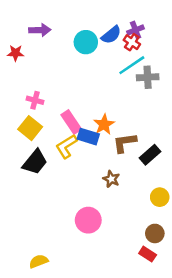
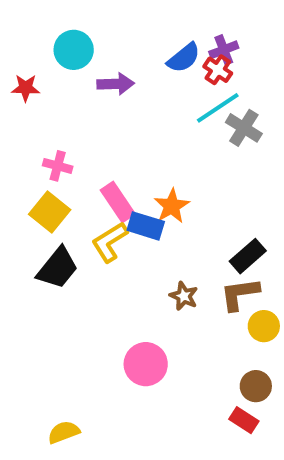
purple arrow: (40, 30) -> (116, 84), moved
cyan circle: (86, 42) -> (74, 50), moved
gray cross: (148, 77) -> (244, 128), turned 35
brown L-shape: (125, 143) -> (240, 294), moved

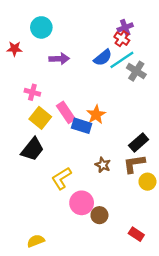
blue semicircle: (184, 58) -> (103, 58), moved
purple arrow: (116, 84) -> (59, 59), moved
yellow square: (50, 212) -> (40, 118), moved
yellow L-shape: (110, 242) -> (61, 178), moved
brown circle: (256, 386) -> (99, 215), moved

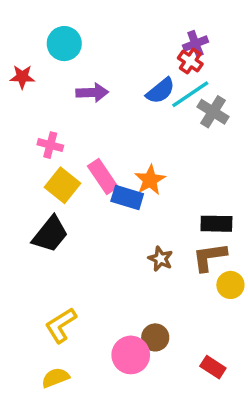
black rectangle: (139, 143) -> (216, 224), turned 42
yellow L-shape: (61, 178) -> (61, 325), moved
pink circle: (82, 203) -> (131, 355), moved

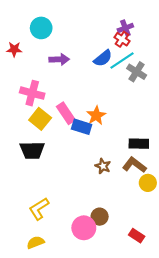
pink cross: (50, 145) -> (32, 93), size x1.5
black trapezoid: (50, 234) -> (32, 150), turned 50
brown L-shape: (209, 257) -> (134, 165), turned 45

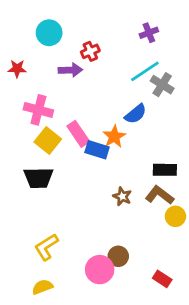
red cross: (122, 39) -> (90, 51), moved, turned 32
red star: (14, 49) -> (17, 69), moved
blue semicircle: (103, 58) -> (136, 114), moved

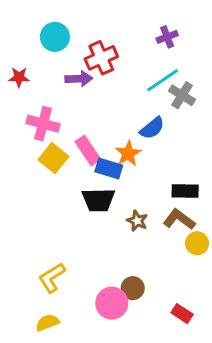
red cross: (90, 51) -> (101, 58), size x1.5
black trapezoid: (38, 178) -> (98, 200), moved

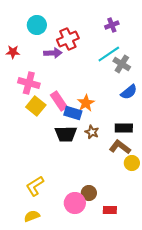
blue semicircle: (152, 128) -> (129, 92), moved
brown star: (137, 221) -> (92, 132), moved
red rectangle: (182, 314) -> (110, 210), moved, turned -32

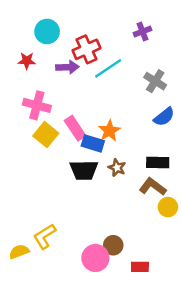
red star: (13, 52) -> (27, 61), moved
cyan line: (109, 54) -> (108, 68), moved
yellow semicircle: (32, 216) -> (19, 252), moved

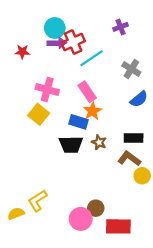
cyan circle: (47, 32) -> (55, 28), moved
purple arrow: (67, 67) -> (57, 43), moved
pink cross: (37, 105) -> (47, 89), moved
pink rectangle: (75, 128) -> (87, 92), moved
red rectangle: (140, 267) -> (118, 226), size x1.6

